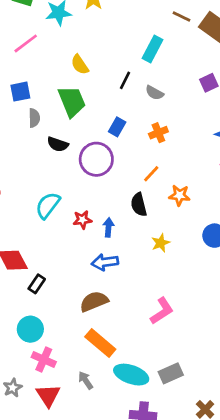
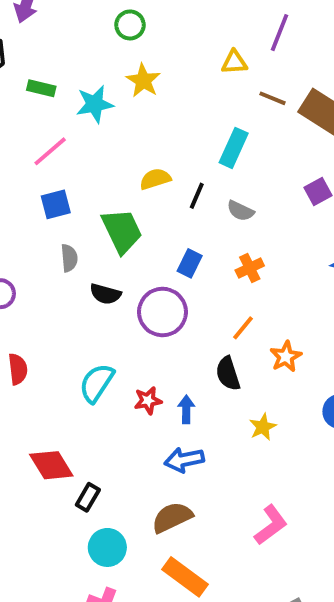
yellow semicircle: (80, 65) -> (155, 179), moved, turned 110
blue square: (20, 92) -> (56, 204), moved
orange star: (179, 195) -> (286, 357), turned -30
cyan circle: (30, 329) -> (107, 547), moved

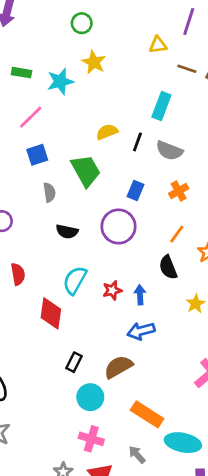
gray semicircle: (240, 211) -> (169, 151), size x1.4
black semicircle: (105, 294) -> (67, 232), moved
red diamond: (51, 465) -> (51, 313), moved, turned 44
brown semicircle: (172, 517) -> (118, 367), moved

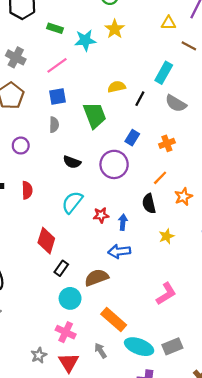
gray semicircle: (169, 151) -> (176, 103), moved
gray semicircle: (49, 192) -> (54, 125), moved
red diamond: (51, 313) -> (46, 241), moved

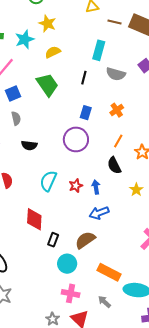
yellow semicircle: (117, 87) -> (53, 52), moved
green trapezoid: (95, 115) -> (47, 85), moved
black semicircle: (72, 162) -> (29, 145), moved

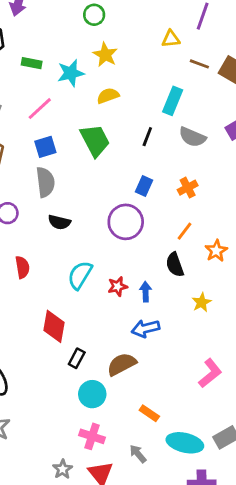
gray semicircle: (16, 118) -> (45, 182), size x1.5
orange rectangle: (109, 272) -> (149, 413), size x0.6

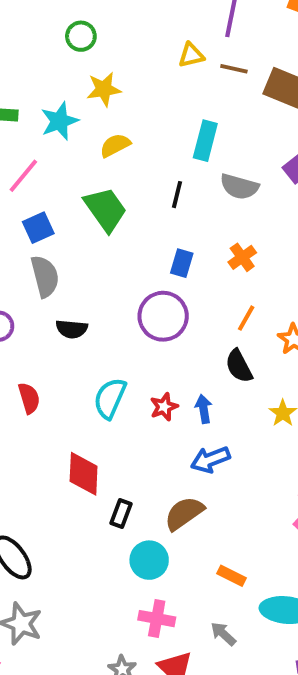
yellow star: (105, 55) -> (104, 89), turned -30
brown line: (199, 64) -> (234, 69), moved

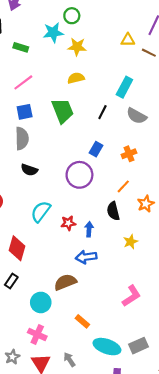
cyan star: (60, 121) -> (53, 33), moved
black rectangle: (121, 514) -> (11, 281), moved
gray arrow: (223, 634) -> (69, 360), moved

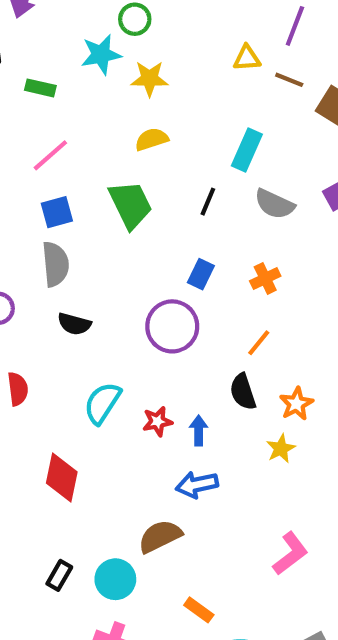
orange star: (146, 204) -> (296, 404), moved
black rectangle: (11, 281) -> (59, 575), moved

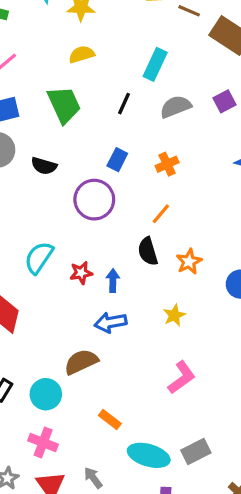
gray semicircle: (274, 204) -> (176, 107), turned 132
black semicircle: (74, 324) -> (44, 166), moved
yellow star: (281, 449) -> (174, 315), moved

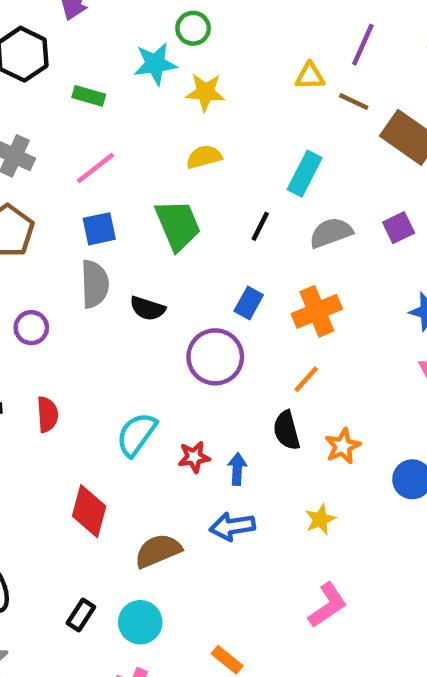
orange cross: (167, 164) -> (317, 311), size x1.5
brown semicircle: (81, 362) -> (158, 551), moved

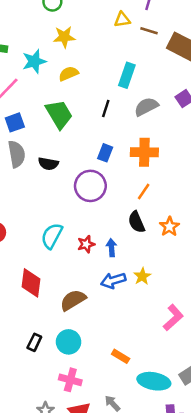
cyan star: (155, 64) -> (34, 61), moved
orange cross: (317, 311) -> (144, 152), turned 32
yellow star: (320, 519) -> (142, 276), moved

